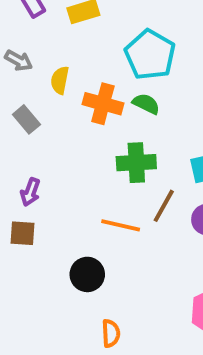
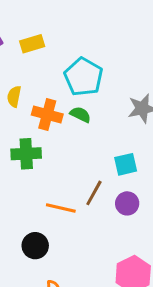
green cross: (136, 163) -> (26, 154), moved

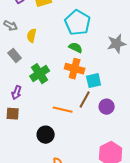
orange cross: (47, 115) -> (75, 69), moved
green cross: (26, 154) -> (40, 74), turned -30
cyan square: (126, 164) -> (94, 81), moved

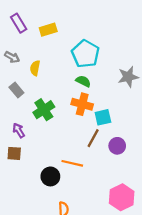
purple arrow: (17, 93) -> (19, 130), turned 128
orange line: (63, 110) -> (72, 163), moved

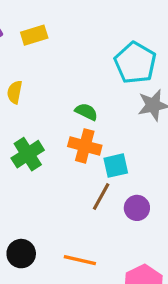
cyan pentagon: (85, 54) -> (135, 63), moved
orange line: (72, 163) -> (80, 260), moved
black circle: (50, 176) -> (21, 254), moved

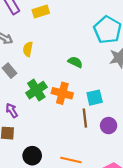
orange cross: (85, 146) -> (62, 93), moved
brown line: (101, 197) -> (85, 118), turned -36

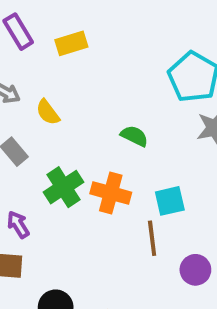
yellow semicircle: (28, 49) -> (48, 112), turned -48
purple circle: (109, 126) -> (195, 270), moved

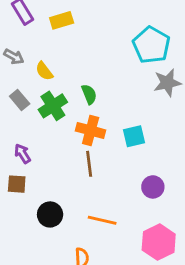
green semicircle: (134, 136) -> (89, 94), moved, turned 42
green cross: (63, 187) -> (53, 106), moved
brown line: (152, 238) -> (89, 164), moved

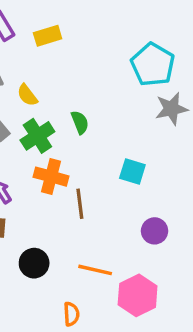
orange cross: (91, 130) -> (51, 177), moved
cyan square: (134, 136) -> (132, 172), turned 30
pink hexagon: (159, 242) -> (138, 295), moved

